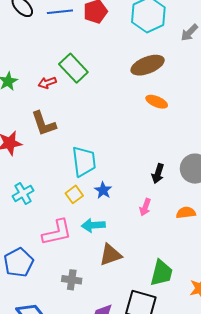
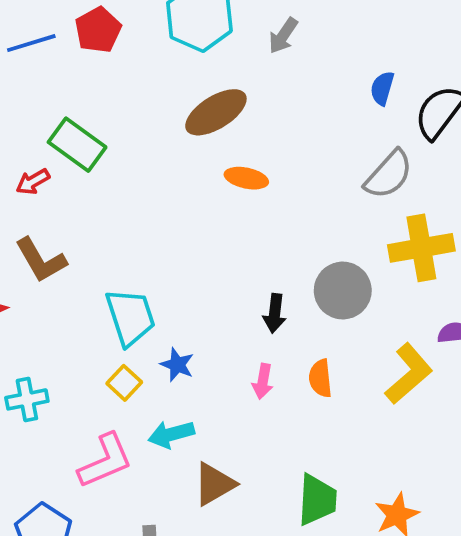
cyan cross: (23, 193) -> (27, 399), turned 30
orange semicircle: (186, 213) -> (320, 378), moved, turned -78

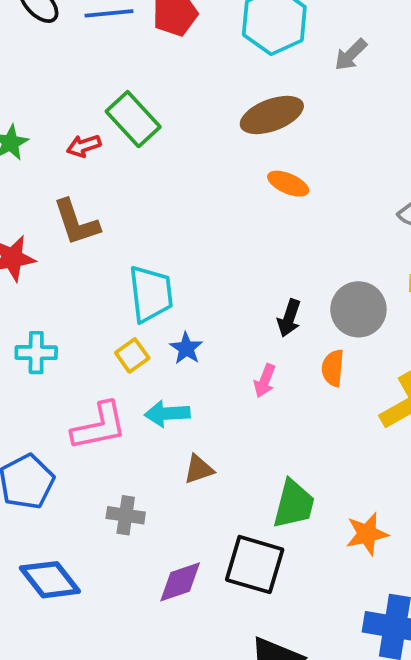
orange semicircle: (320, 378) -> (333, 368), moved
brown triangle: (214, 484) -> (199, 469), size x0.7

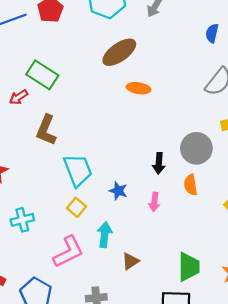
brown L-shape: (76, 222) -> (46, 130), moved, turned 56
blue star: (186, 348) -> (118, 191), moved
cyan arrow: (167, 414) -> (105, 235), turned 115

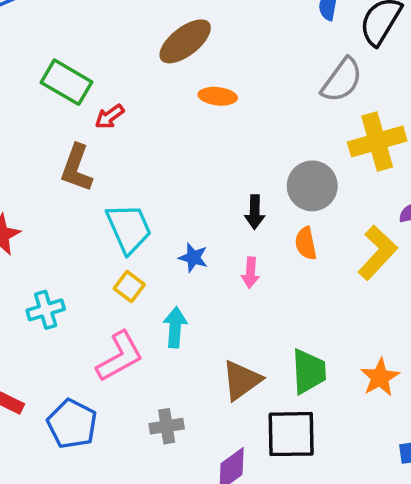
red arrow: (19, 97) -> (110, 117), moved
brown triangle: (130, 261) -> (242, 380), moved, size x1.5

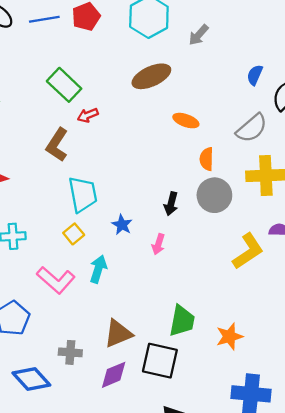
orange ellipse: (218, 96) -> (186, 121), moved
orange semicircle: (306, 243) -> (207, 159), moved
pink L-shape: (120, 356) -> (56, 280), turned 57
brown triangle: (242, 380) -> (118, 334), moved
gray cross: (167, 426) -> (70, 352), moved

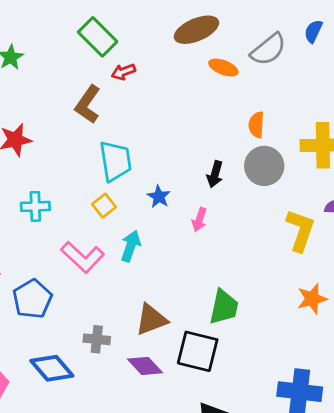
orange ellipse: (186, 121) -> (223, 68), moved
gray semicircle: (252, 128) -> (268, 49), moved
yellow L-shape: (248, 251) -> (300, 230), turned -39
orange star: (229, 336) -> (312, 299), moved
purple diamond: (114, 375) -> (145, 366), turned 68

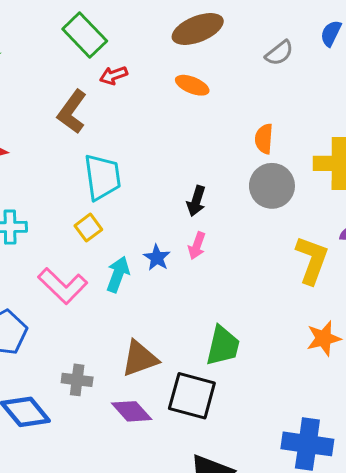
gray semicircle: (268, 49) -> (279, 53), size x0.7
orange ellipse: (223, 68) -> (192, 85), moved
black arrow: (215, 174) -> (196, 201), moved
blue star: (159, 197) -> (157, 258), moved

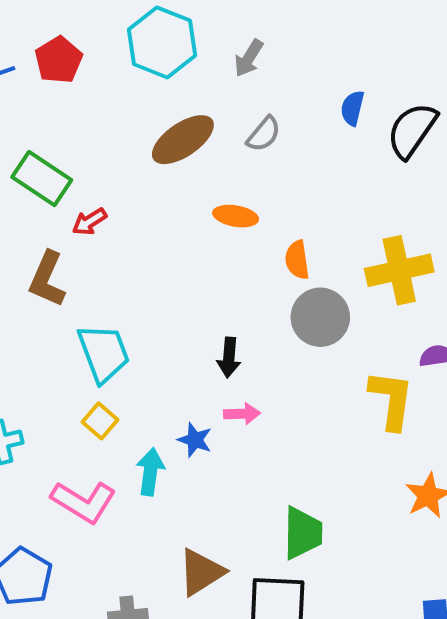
gray semicircle: (279, 53) -> (264, 134), moved
orange ellipse: (192, 85) -> (236, 216), moved
pink arrow: (197, 246) -> (242, 414), turned -100

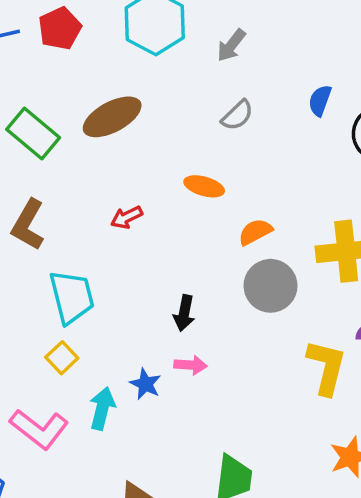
brown ellipse: (183, 140) -> (112, 117), moved
red arrow: (89, 222) -> (127, 217), moved
orange semicircle: (297, 260) -> (255, 232), turned 64

